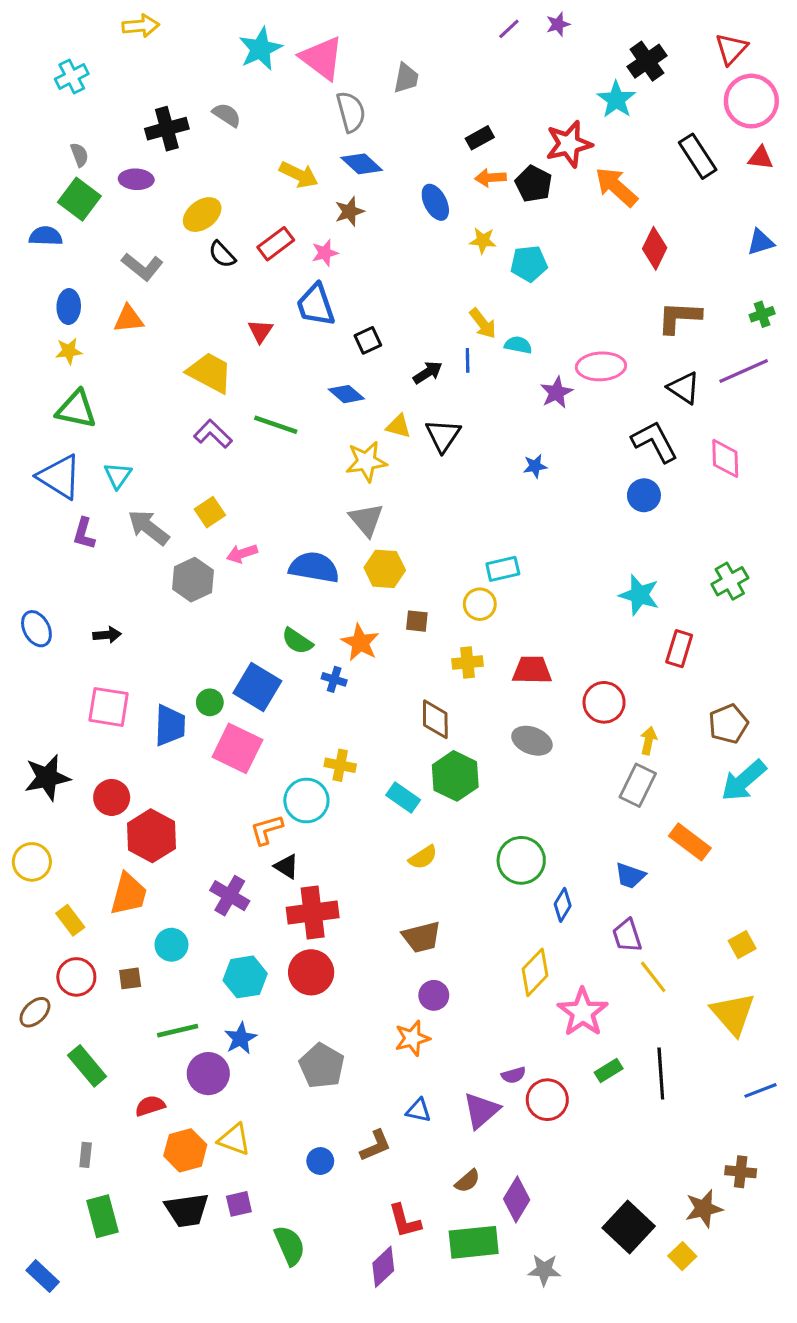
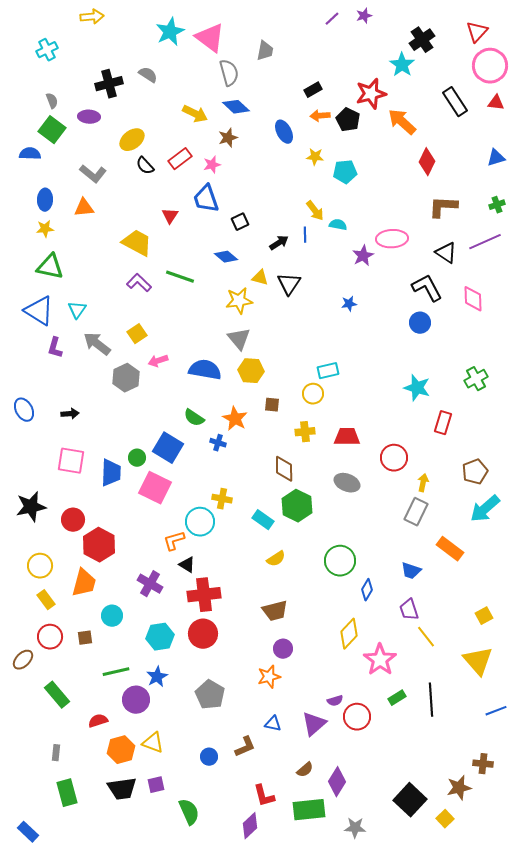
yellow circle: (32, 862) -> (40, 566), moved

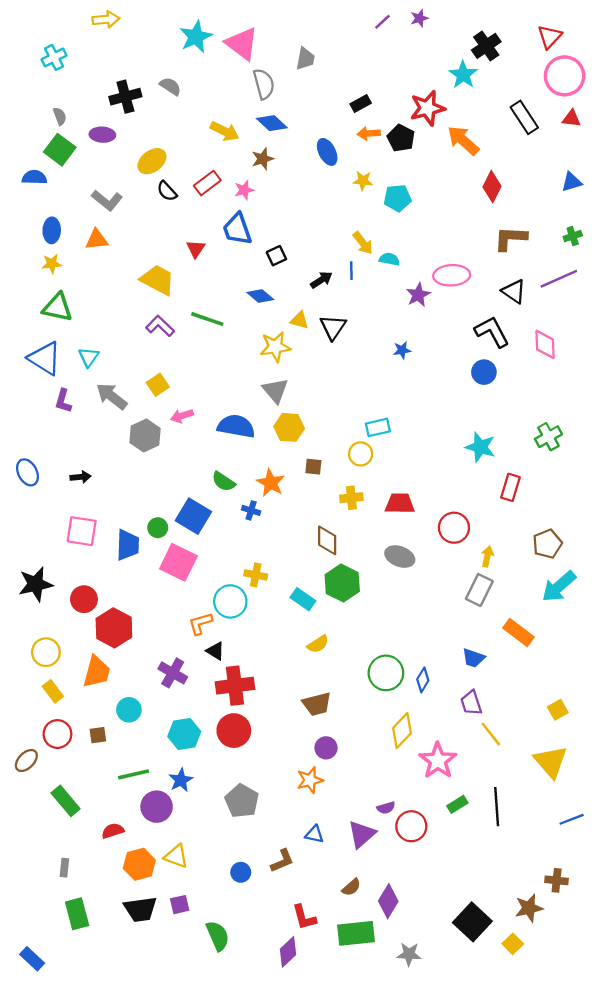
green circle: (340, 561) -> (386, 673), moved

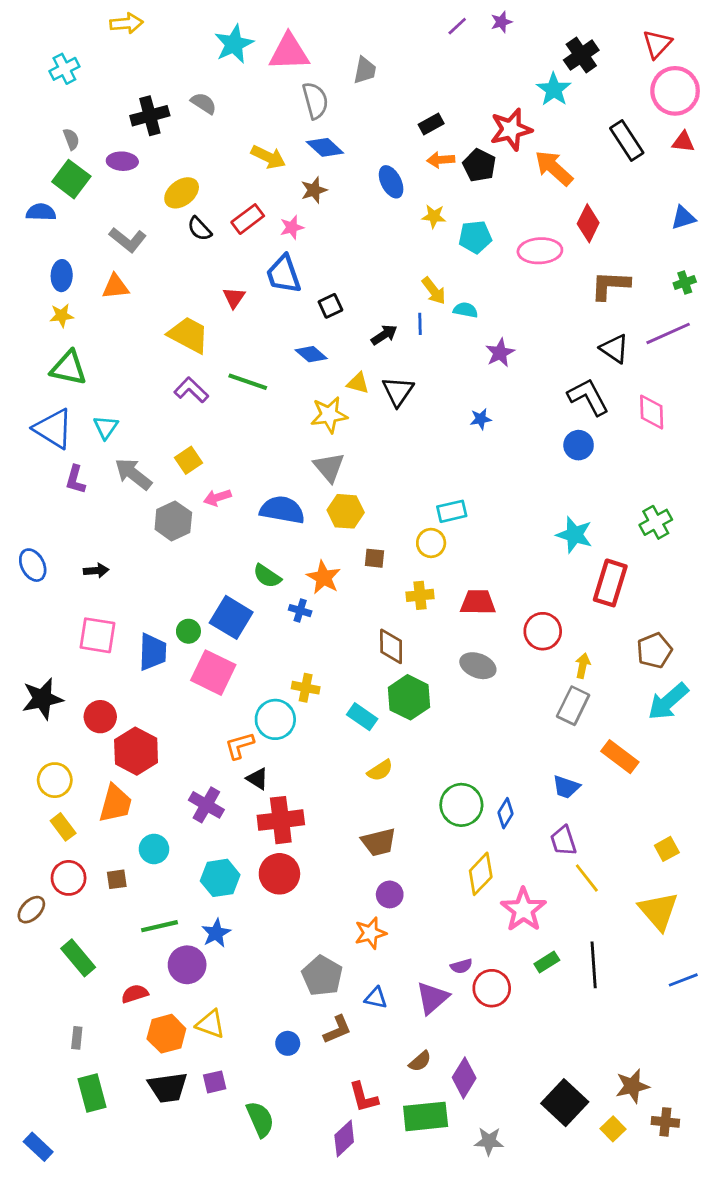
pink triangle: (242, 44) -> (289, 52), turned -39
pink ellipse: (452, 275) -> (540, 251), moved
red rectangle: (510, 487) -> (610, 583), size x1.4
gray pentagon: (242, 801) -> (322, 976), moved
brown cross: (557, 880) -> (665, 1122), moved

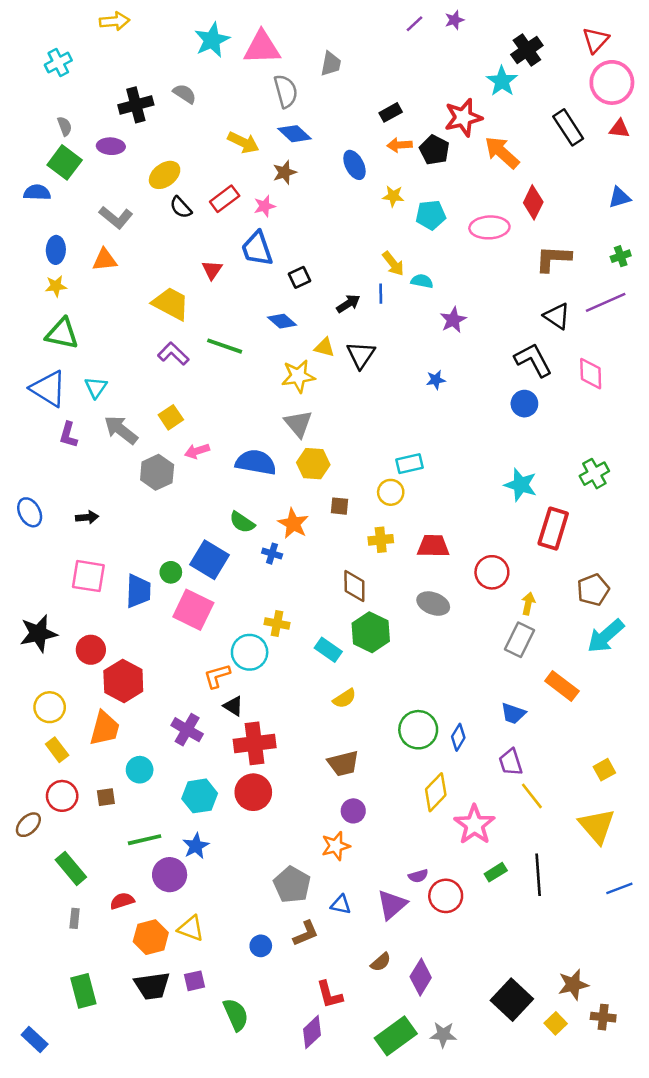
gray rectangle: (77, 1038) -> (75, 918), moved
green rectangle: (426, 1116) -> (396, 1036), moved, turned -30

